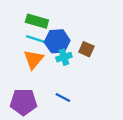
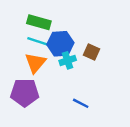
blue line: (63, 98) -> (81, 103), moved
purple pentagon: (23, 102) -> (25, 93), moved

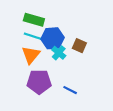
cyan cross: (68, 60) -> (59, 53), turned -32
purple pentagon: (25, 93) -> (39, 82), moved

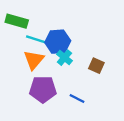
green rectangle: (34, 20) -> (17, 21), moved
brown square: (79, 46) -> (96, 66), moved

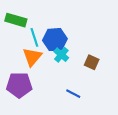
cyan line: (36, 39) -> (34, 37), turned 54
purple pentagon: (43, 89) -> (19, 85), moved

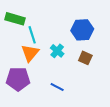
blue hexagon: (55, 40) -> (82, 30), moved
blue line: (73, 94) -> (57, 87), moved

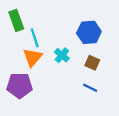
green rectangle: (15, 19) -> (16, 20), turned 54
blue line: (57, 87) -> (90, 88), moved

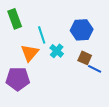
cyan line: (35, 38) -> (42, 35), moved
blue line: (90, 88) -> (95, 69), moved

